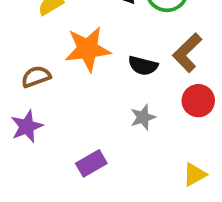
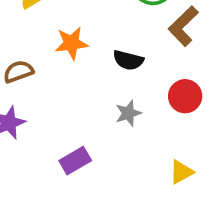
orange star: (88, 49) -> (71, 43), size x0.7
brown L-shape: (187, 53) -> (183, 26), moved

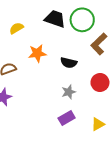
purple rectangle: (75, 161) -> (67, 118), moved

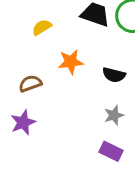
purple rectangle: (67, 118) -> (111, 151), turned 56

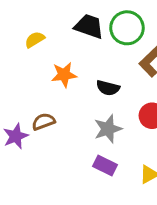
brown semicircle: (30, 84) -> (43, 122), moved
gray star: (114, 115) -> (108, 129), size x1.4

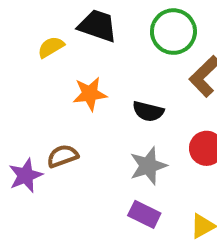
black trapezoid: (89, 26) -> (98, 26), moved

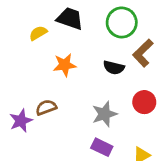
black semicircle: (148, 111) -> (114, 68), moved

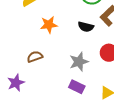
purple star: (21, 121) -> (16, 83), moved

